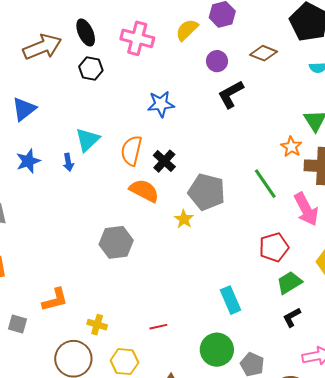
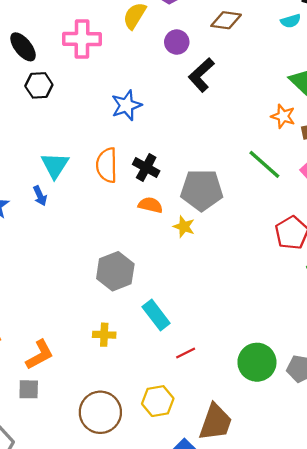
orange semicircle: (144, 191) -> (150, 205), moved, size x0.7
orange L-shape: (55, 300) -> (40, 355), moved
cyan rectangle: (231, 300) -> (156, 315), moved
yellow cross: (97, 325) -> (104, 335), moved

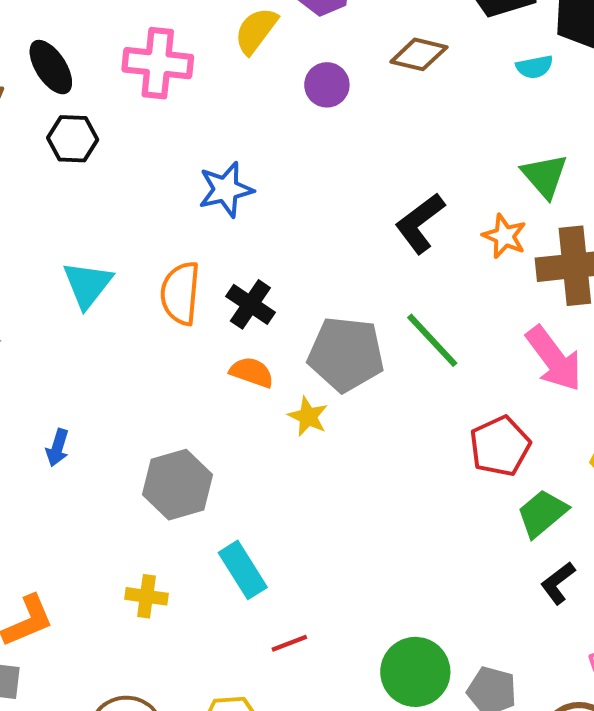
black L-shape: (201, 75) -> (420, 223), moved
green line: (264, 164) -> (432, 340), moved
blue arrow: (40, 196) -> (57, 448), moved, turned 36

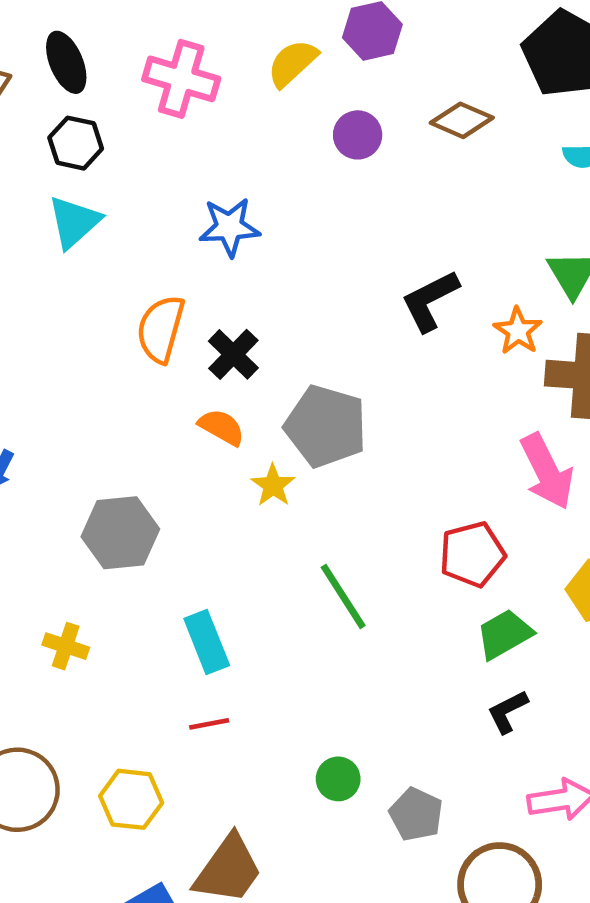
cyan triangle: (88, 285) -> (74, 222), moved
green line: (432, 340) -> (343, 596), moved
cyan rectangle: (243, 570) -> (207, 642), moved
green circle: (415, 672) -> (338, 779), size x0.6

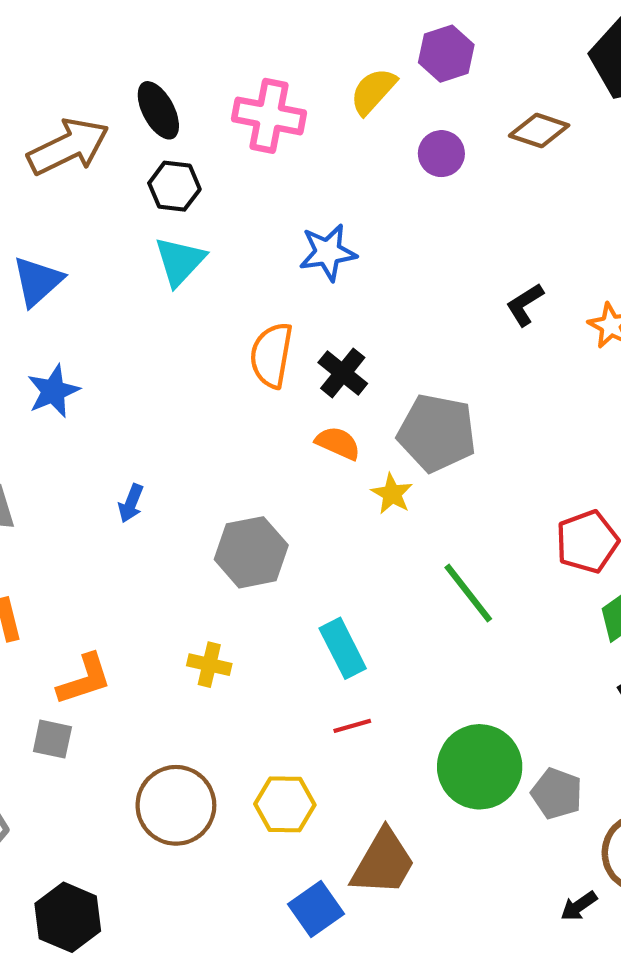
black L-shape: (430, 301) -> (525, 305), size x0.7
green circle: (338, 779) -> (480, 767), size x2.0

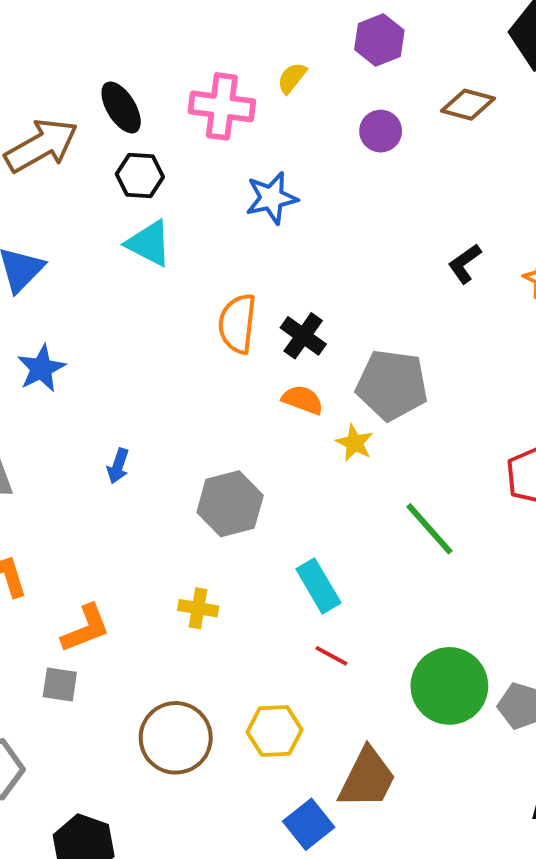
yellow semicircle: (373, 91) -> (292, 78), moved, size x0.7
blue star: (328, 252) -> (271, 198), moved
cyan triangle: (180, 261) -> (149, 243), turned -42
red line: (352, 726) -> (331, 656), turned 48

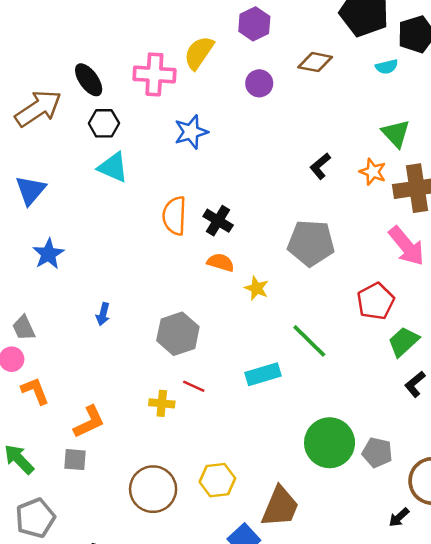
yellow semicircle: (292, 78) -> (199, 53), size x1.6
gray pentagon: (392, 385) -> (311, 243), moved
cyan rectangle: (318, 586) -> (263, 374), moved, turned -72
red line: (331, 656) -> (194, 386), moved

